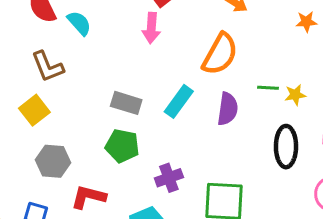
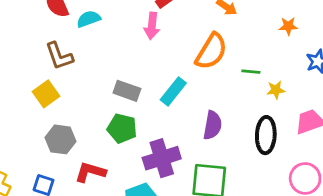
cyan semicircle: (79, 23) -> (89, 19), turned -70
green line: (268, 88) -> (251, 72), moved
purple semicircle: (228, 109) -> (212, 125), moved
purple cross: (169, 178) -> (162, 158), size x1.5

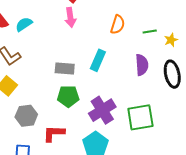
orange semicircle: (211, 51) -> (118, 25), size x0.7
purple semicircle: (212, 125) -> (142, 65), moved

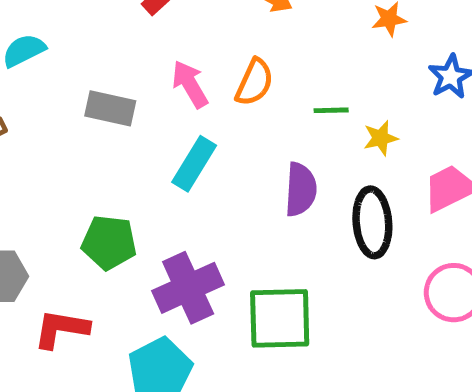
pink arrow: (70, 17) -> (190, 84), moved, turned 150
gray rectangle: (65, 69) -> (110, 108), moved

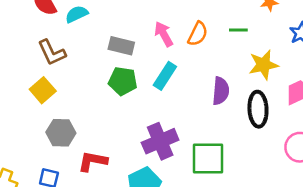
green line: (331, 110) -> (238, 30), moved
yellow star: (381, 138) -> (263, 65), size x1.6
green pentagon: (109, 242) -> (123, 81), moved

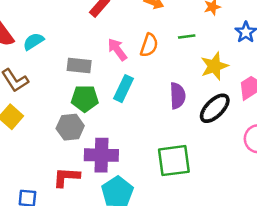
black ellipse: (258, 109) -> (215, 108), turned 56
gray hexagon: (61, 133) -> (70, 127), moved
purple cross: (160, 141) -> (101, 155), moved, turned 32

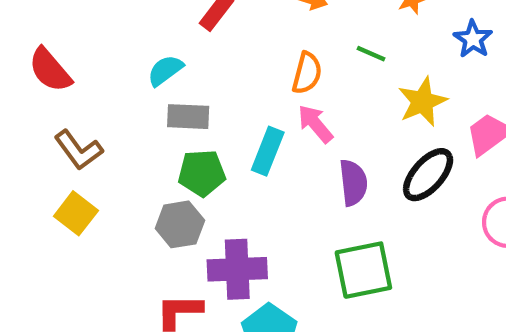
green line: (187, 37) -> (371, 54), turned 35
cyan semicircle: (33, 41) -> (165, 70), moved
pink arrow: (117, 49) -> (315, 124), moved
purple semicircle: (178, 96) -> (353, 183), moved

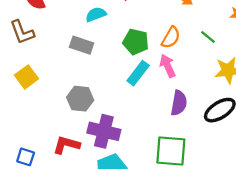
gray rectangle: (188, 117) -> (82, 45), moved
brown L-shape: (78, 150) -> (22, 32), moved
green pentagon: (202, 173) -> (136, 42), moved

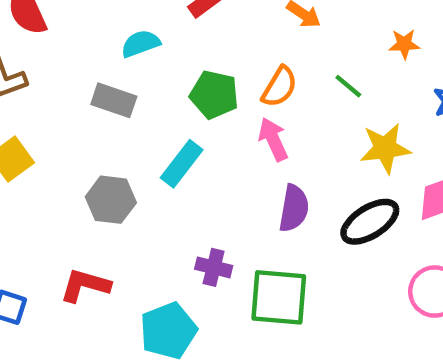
cyan rectangle: (138, 73) -> (182, 164), moved
purple cross: (104, 131) -> (214, 267), moved, size x0.6

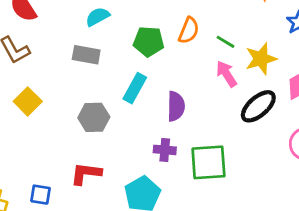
green line: (348, 86) -> (225, 42), moved
pink arrow: (273, 139) -> (226, 74), moved
purple semicircle: (294, 208) -> (176, 106), moved

